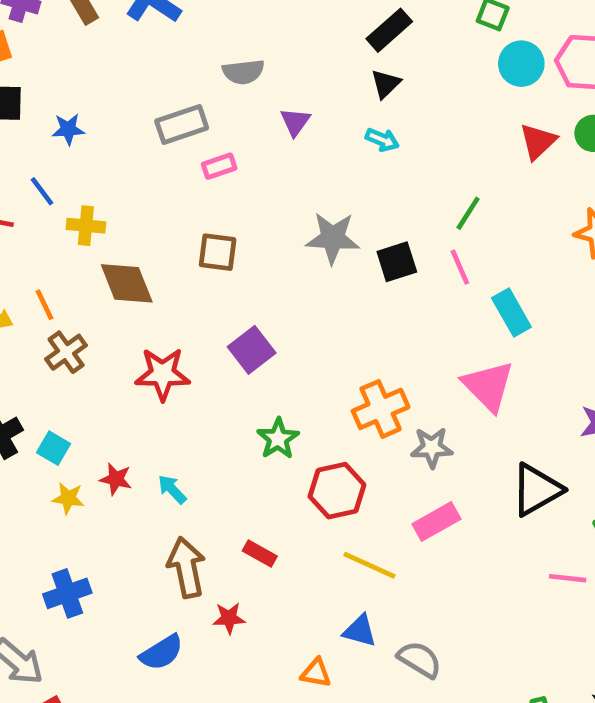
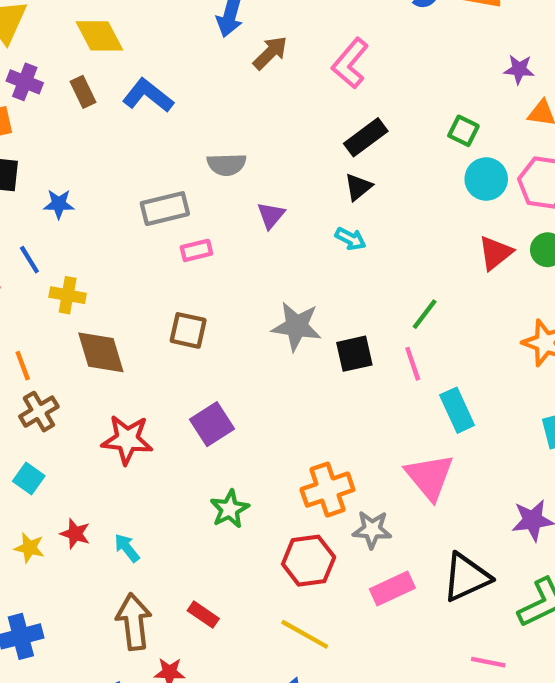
cyan square: (54, 448) -> (29, 478), moved
red hexagon: (337, 491) -> (309, 561), moved
pink rectangle: (436, 522) -> (392, 589), moved

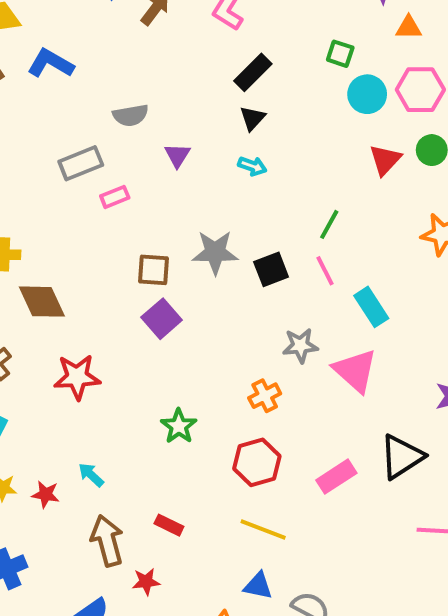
brown square: (188, 330) -> (154, 270), moved
purple square: (212, 424) -> (162, 319), moved
orange cross: (327, 490) -> (265, 396), size x0.7
gray star: (372, 530) -> (300, 346), moved
red star: (75, 534) -> (46, 494), moved

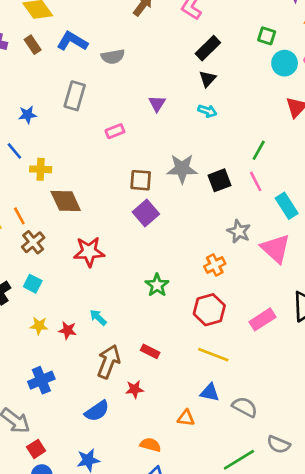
gray semicircle: (131, 115) -> (113, 57), moved
gray rectangle: (81, 163) -> (75, 96), moved, turned -52
gray star: (300, 346) -> (239, 231), turned 30
brown arrow: (107, 541) -> (109, 362), turned 36

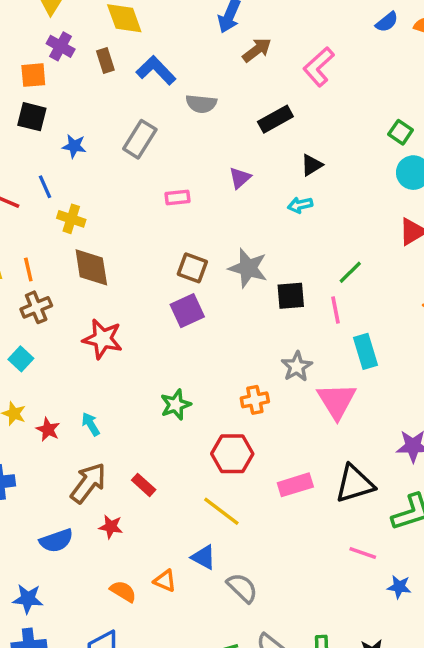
black rectangle: (208, 48) -> (275, 119), moved
cyan arrow: (207, 111) -> (300, 205), turned 132
orange semicircle: (150, 445) -> (123, 591), moved

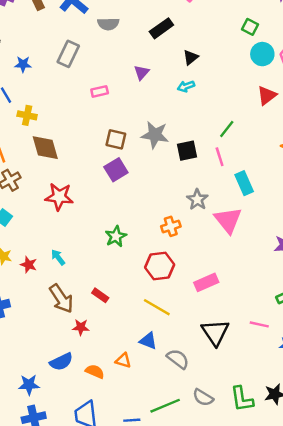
brown arrow: (88, 483) -> (61, 299), turned 116
black triangle: (355, 484) -> (215, 332), moved, turned -40
blue semicircle: (56, 541) -> (61, 362), moved

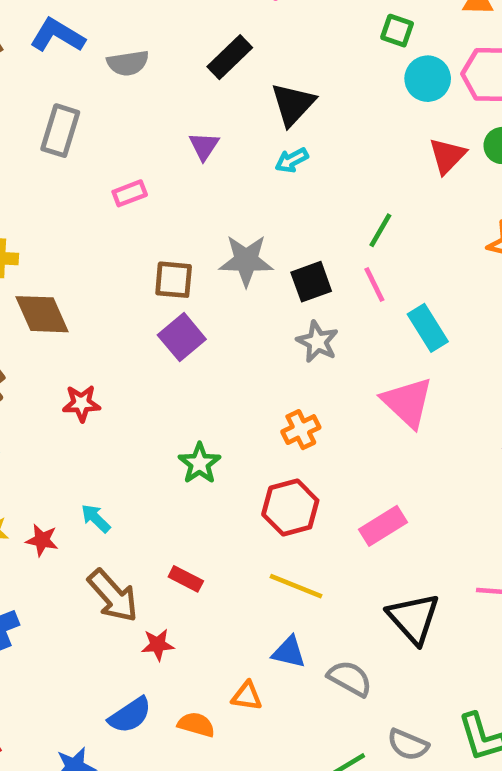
black triangle: (191, 57) -> (293, 104), size x1.5
red star: (59, 197) -> (81, 403), size x0.7
gray star: (197, 200) -> (317, 342), moved

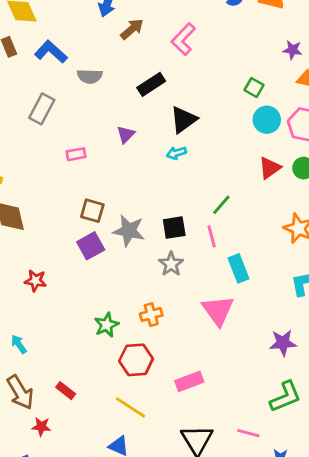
gray star: (246, 260) -> (129, 231), moved
red star: (81, 403) -> (35, 281), moved
green star: (199, 463) -> (107, 325), moved

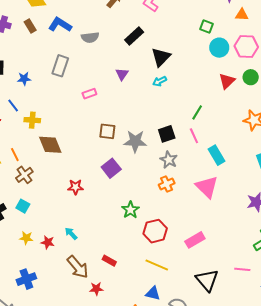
purple square: (91, 246) -> (111, 168), moved
orange cross: (151, 315) -> (167, 184), moved

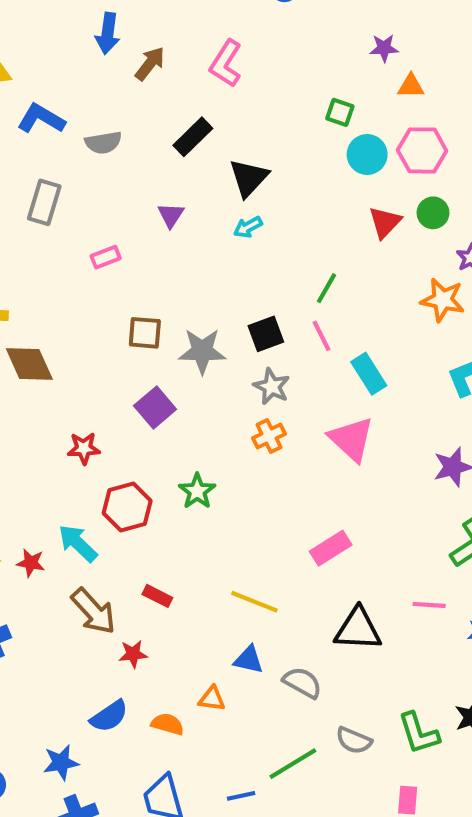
red hexagon: (155, 231) -> (127, 507), moved
cyan arrow: (71, 233) -> (78, 543), size x1.5
black triangle: (207, 280) -> (358, 629), turned -45

